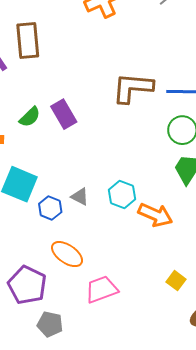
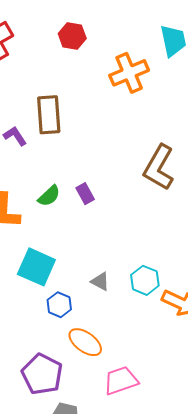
brown L-shape: (133, 88) -> (159, 167), turned -66
purple rectangle: (64, 114) -> (85, 194), size x0.7
blue hexagon: (50, 208) -> (59, 305), moved

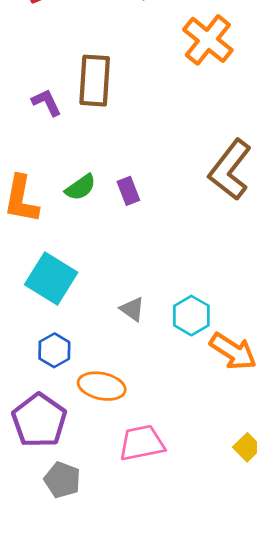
orange cross: (129, 73) -> (208, 40), turned -36
blue hexagon: (59, 305) -> (54, 350), moved
orange ellipse: (85, 342) -> (102, 386), turned -32

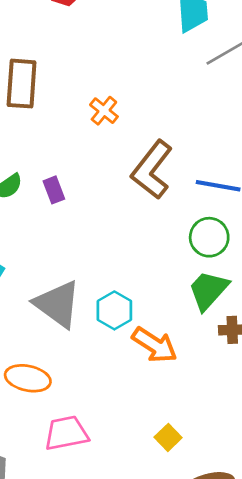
orange cross: (208, 40) -> (104, 111), moved, size x0.6
gray triangle: (132, 309) -> (57, 304), size x2.0

